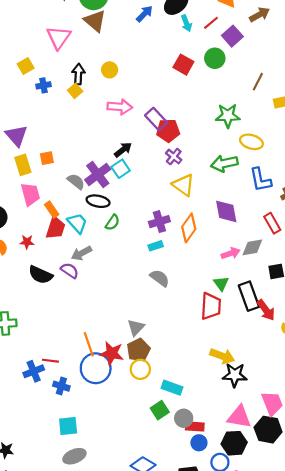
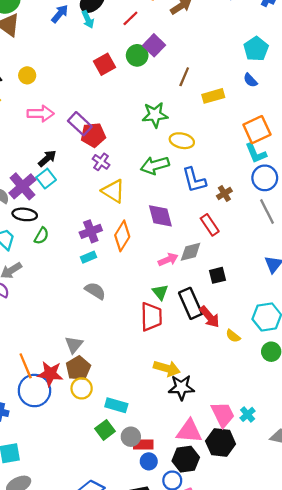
cyan arrow: (186, 23) -> (88, 19), moved
purple square: (232, 36) -> (154, 45), moved
red square: (183, 65) -> (105, 64), turned 36

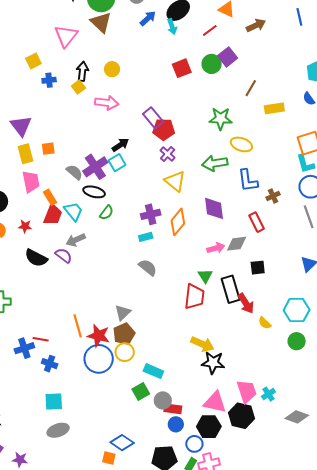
pink arrow: (41, 114) -> (107, 103), moved
blue circle: (34, 391) -> (99, 359), moved

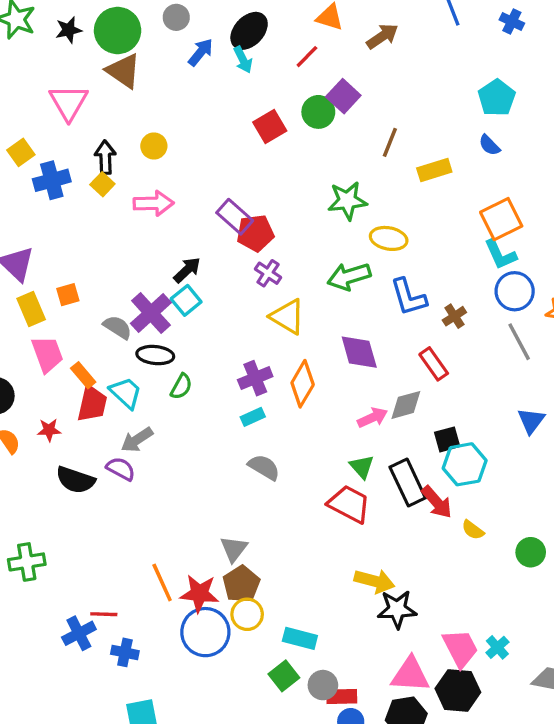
blue cross: (49, 80) -> (52, 180), size x1.5
red trapezoid: (194, 297) -> (349, 504), turned -60
cyan hexagon: (297, 310) -> (465, 464), moved

